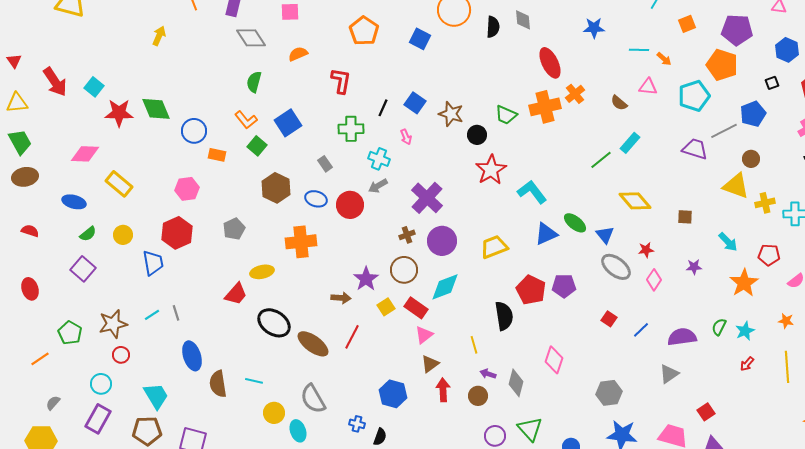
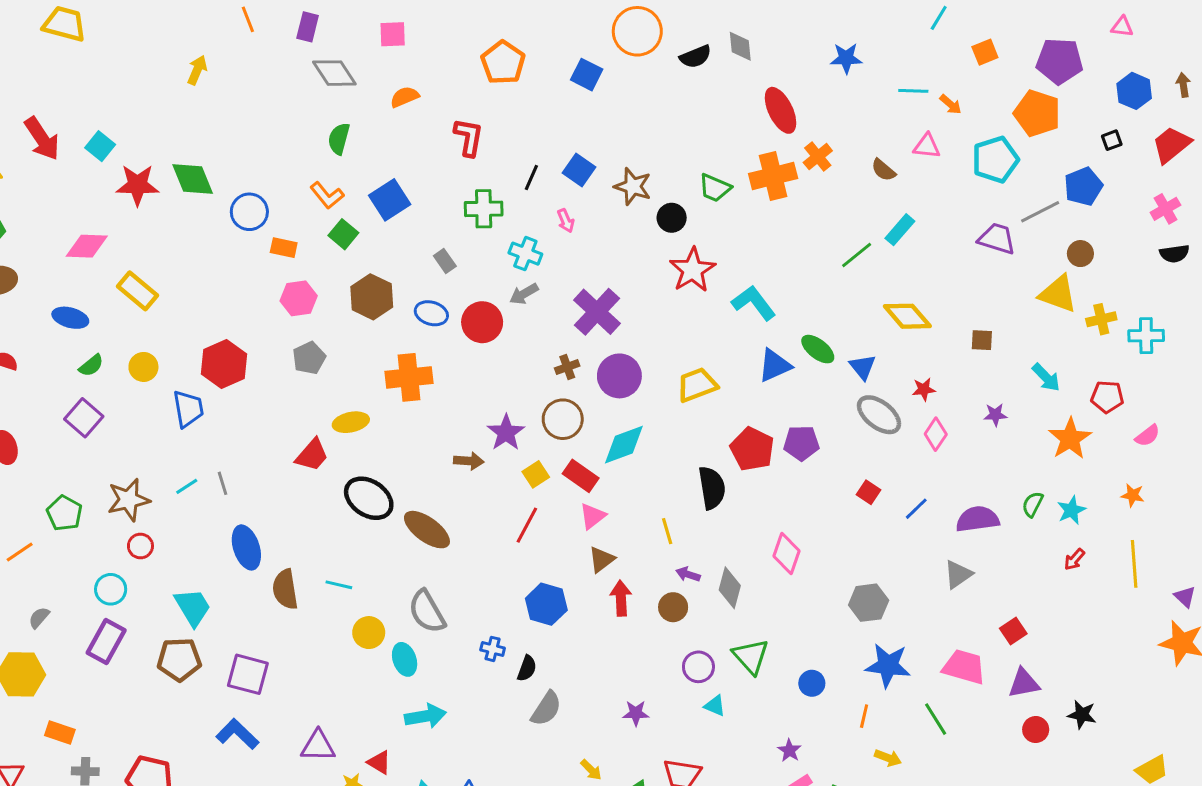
black semicircle: (493, 27) -> (695, 57), turned 65
pink hexagon: (187, 189) -> (299, 298), moved
red line: (352, 337) -> (527, 525), moved

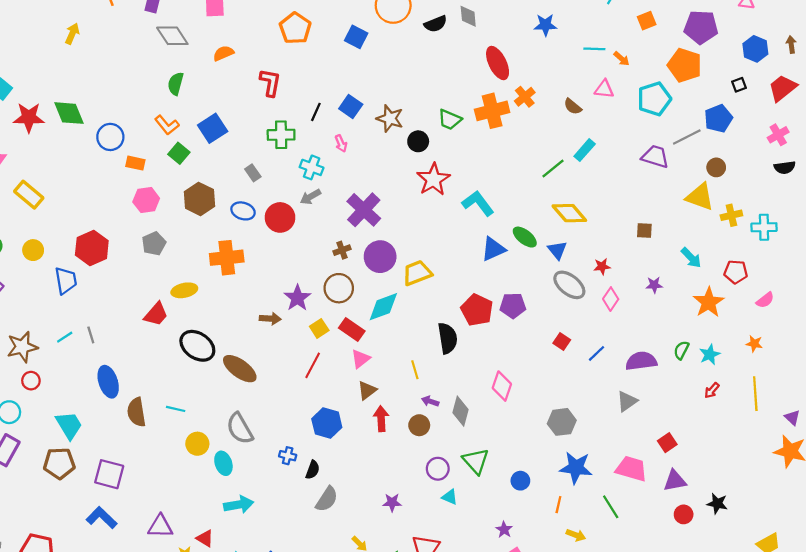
yellow diamond: (907, 316) -> (569, 213), moved
yellow trapezoid: (697, 385) -> (417, 273), moved

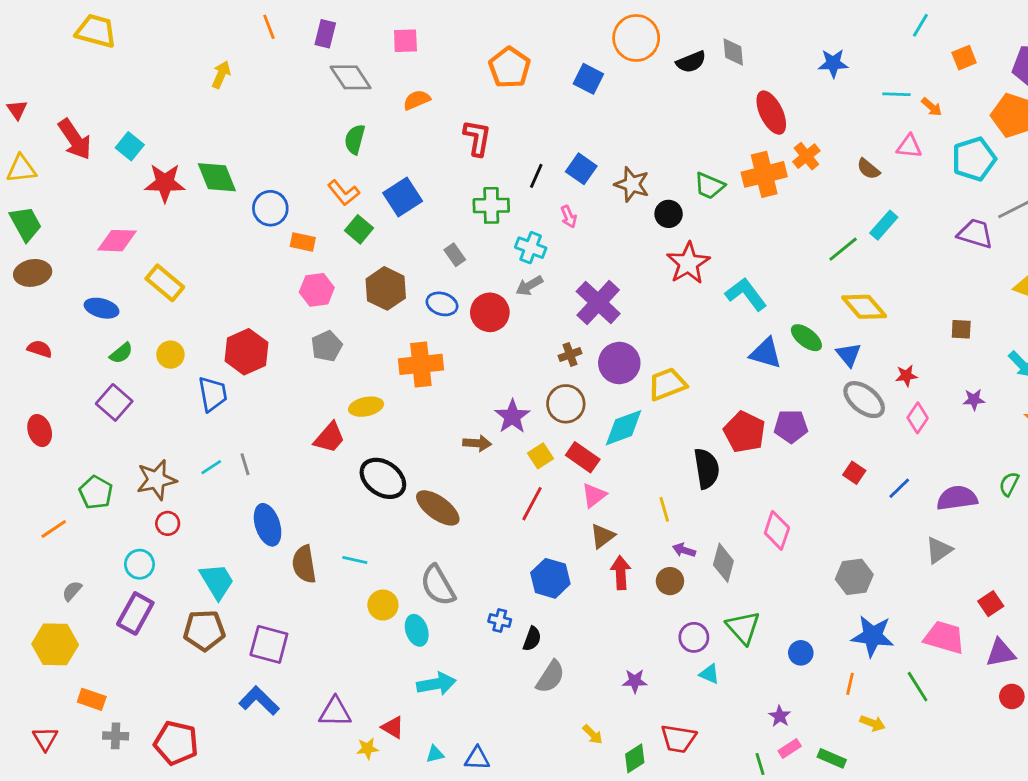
blue triangle: (493, 249) -> (766, 353), turned 40

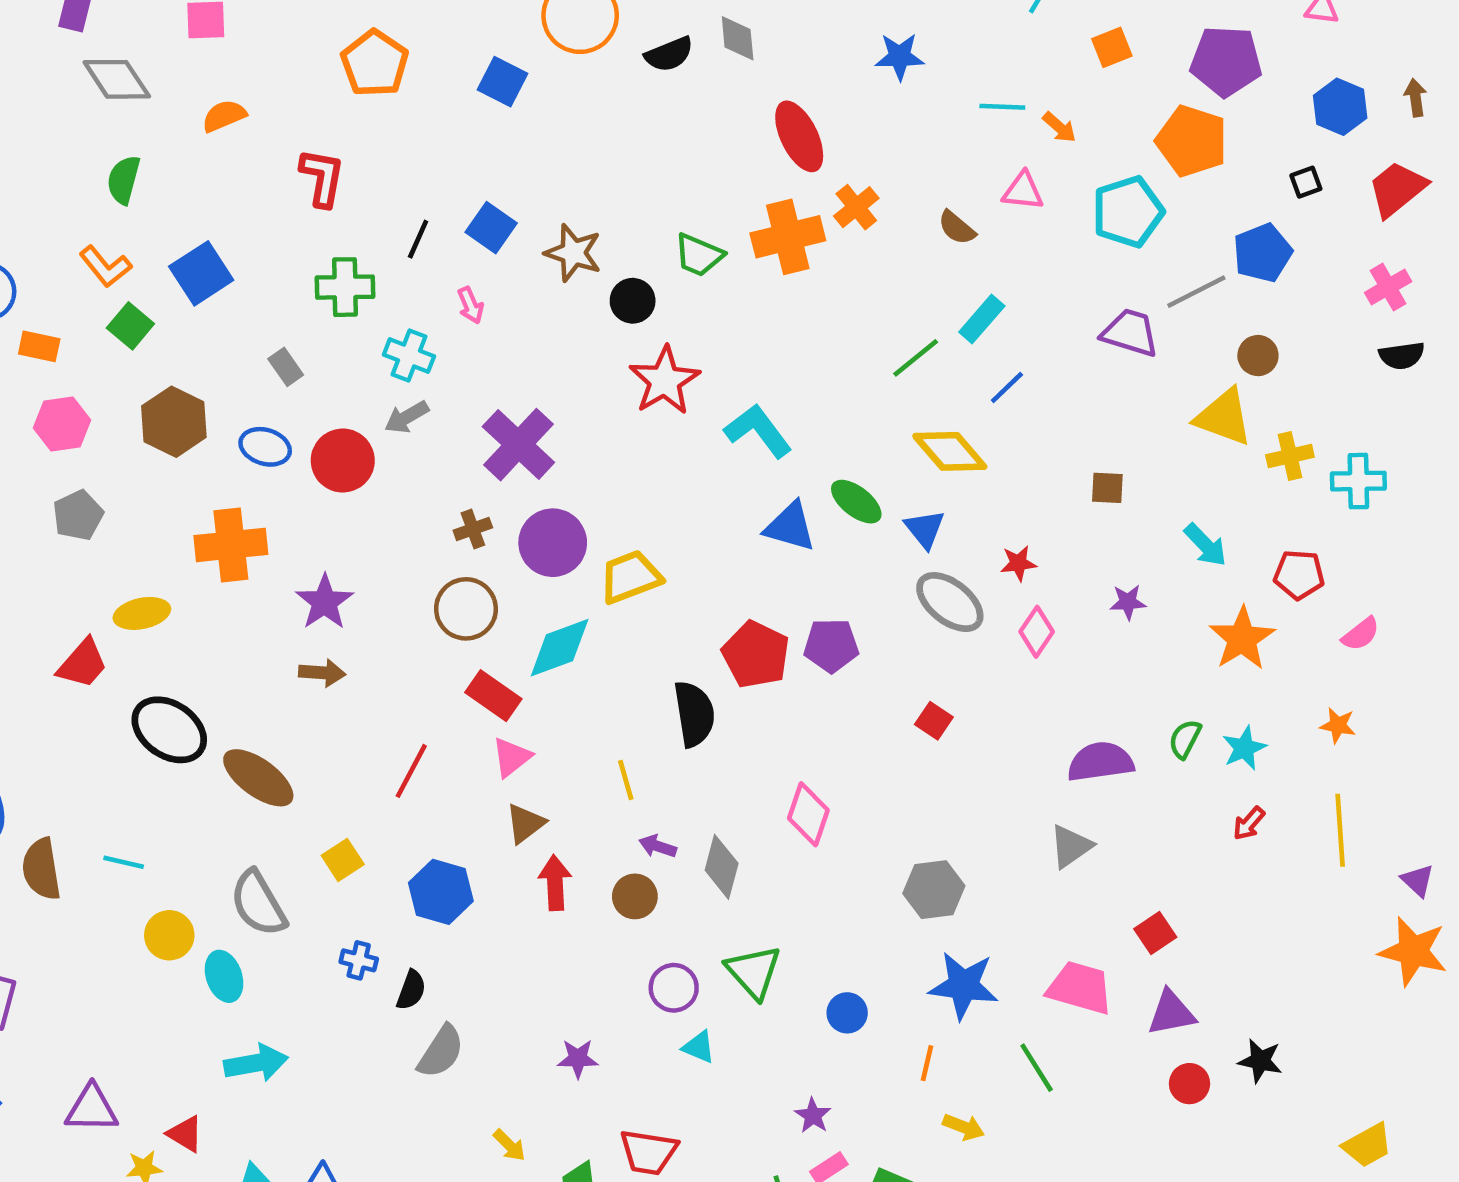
purple star: (512, 416) -> (324, 602), moved
yellow square: (541, 456) -> (343, 860), moved
blue line: (899, 488) -> (1007, 387), moved

